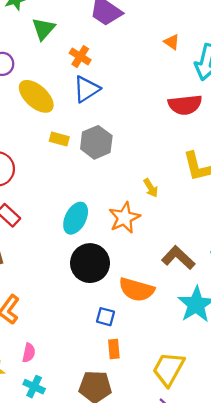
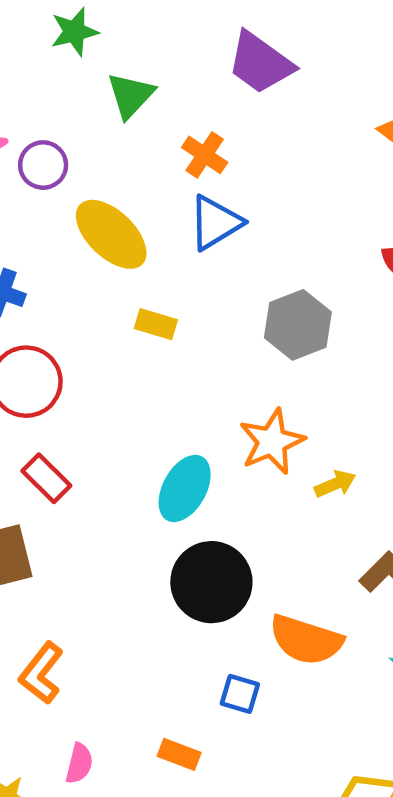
gray hexagon: (96, 142) -> (298, 325), moved
yellow arrow: (151, 188) -> (335, 484), moved, turned -84
orange star: (124, 218) -> (272, 442), moved
orange rectangle: (114, 349) -> (179, 754), moved, turned -66

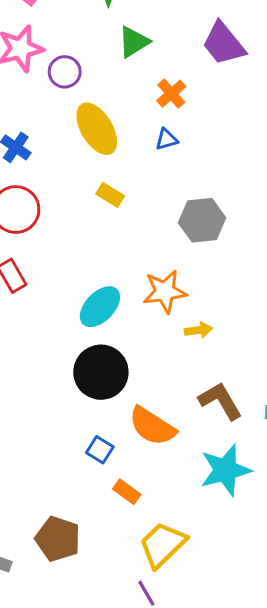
blue triangle: (215, 223) -> (166, 139), size x0.6
orange rectangle: (179, 754) -> (127, 492), moved

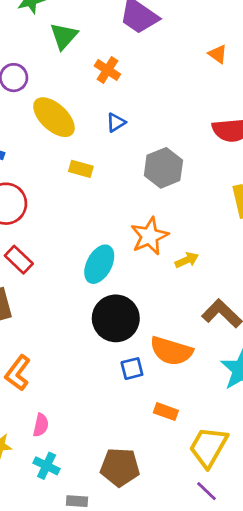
blue triangle: (166, 139) -> (116, 122), moved
blue square: (100, 450) -> (132, 369), moved, turned -30

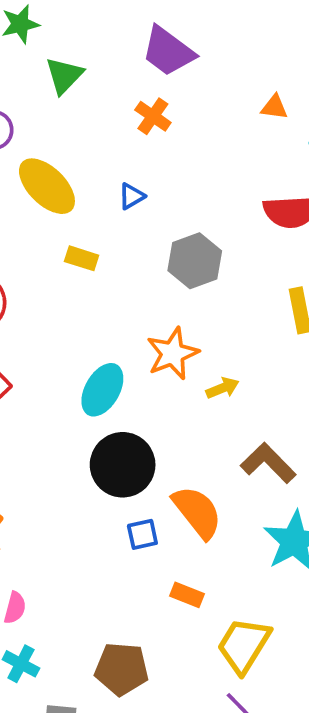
orange triangle: (218, 54) -> (274, 107), turned -30
orange cross: (107, 70) -> (153, 116), moved
orange semicircle: (171, 351) -> (197, 512), turned -147

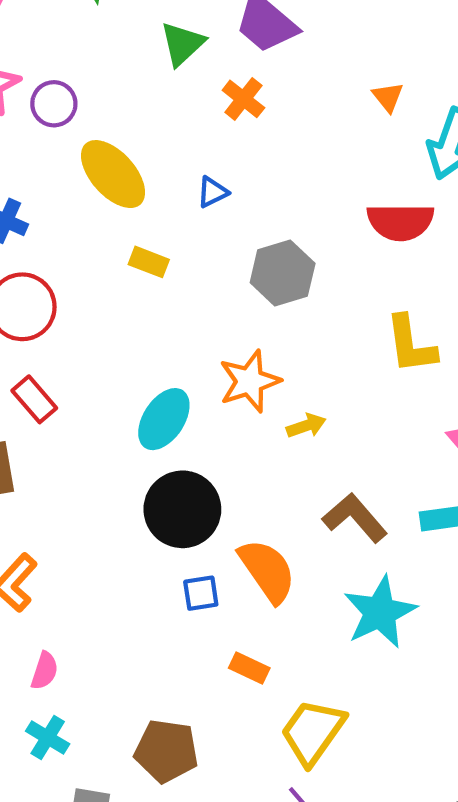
green triangle: (64, 75) -> (182, 44), moved
orange triangle: (274, 107) -> (388, 97), turned 40

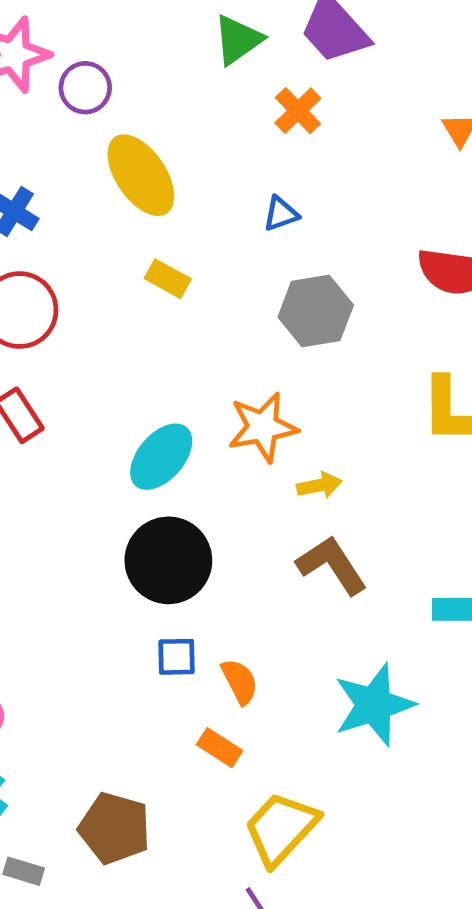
blue triangle: (212, 192) -> (281, 214), moved
brown L-shape: (355, 518) -> (332, 565), moved
orange semicircle: (267, 571) -> (240, 681), moved, size x0.6

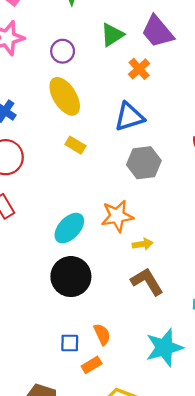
purple circle: (85, 88) -> (63, 51), moved
blue triangle: (281, 214) -> (129, 117), size x1.8
blue square: (176, 657) -> (70, 343), moved
orange rectangle: (220, 748) -> (92, 365), turned -66

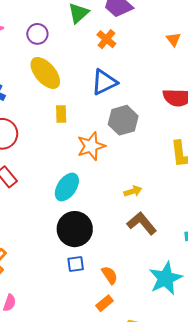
yellow rectangle: (75, 145) -> (61, 114), turned 66
orange star: (117, 216) -> (91, 146), moved
blue square: (70, 343) -> (76, 264), moved

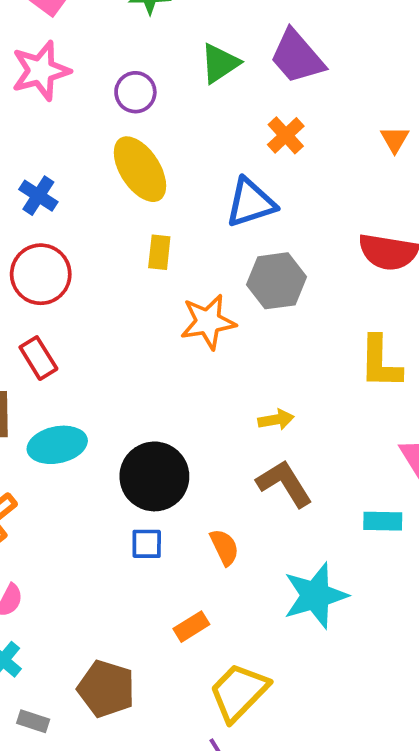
orange cross: (106, 39) -> (286, 135), moved
cyan ellipse: (67, 187) -> (57, 445), moved, turned 36
orange semicircle: (110, 275) -> (224, 547), moved

